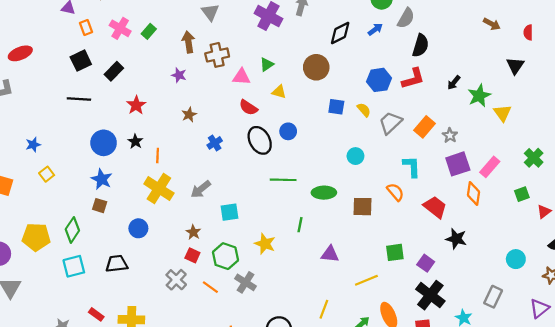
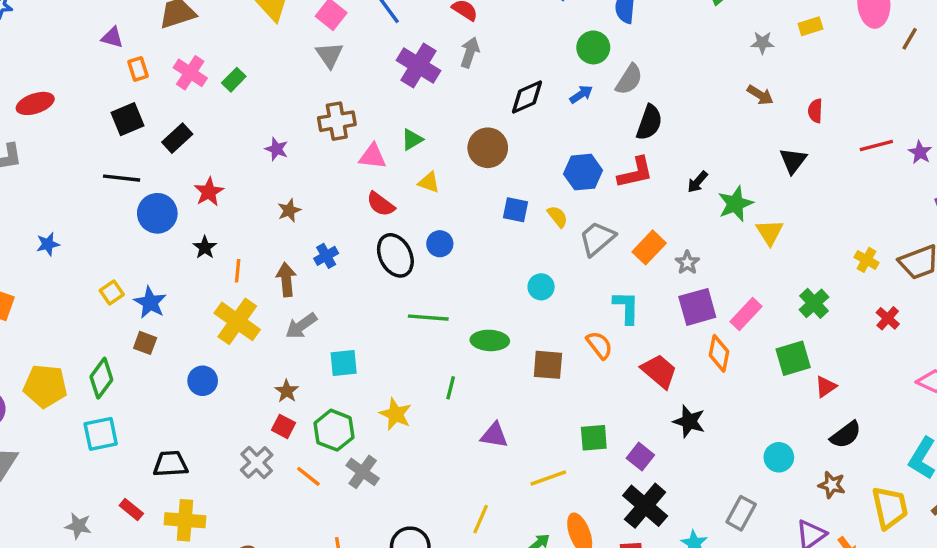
brown arrow: (188, 42) -> (286, 280), moved
blue circle: (104, 143) -> (157, 213), moved
yellow square: (47, 174) -> (112, 292), moved
green square: (522, 194) -> (793, 358), size x1.5
black trapezoid: (117, 264) -> (170, 464), moved

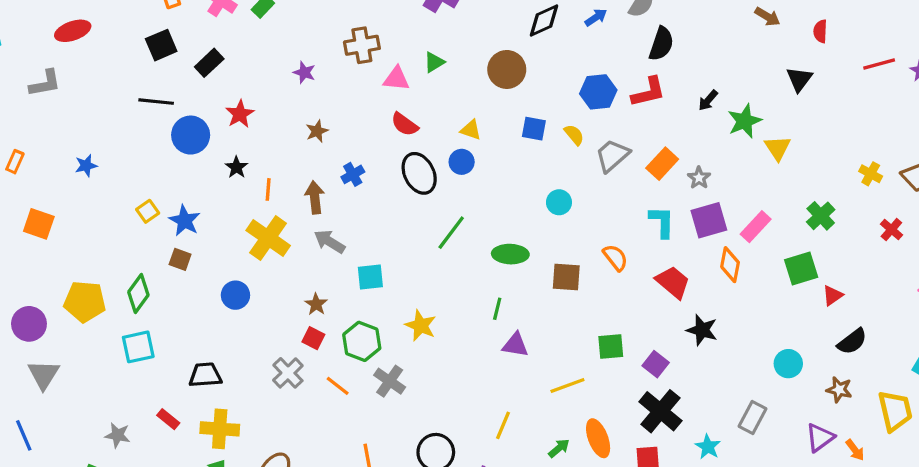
yellow triangle: (429, 182) -> (471, 130), moved
cyan L-shape: (626, 307) -> (662, 222), moved
green line: (428, 318) -> (451, 233), turned -57
gray arrow: (301, 326) -> (329, 242), turned 68
green line: (451, 388) -> (497, 309), moved

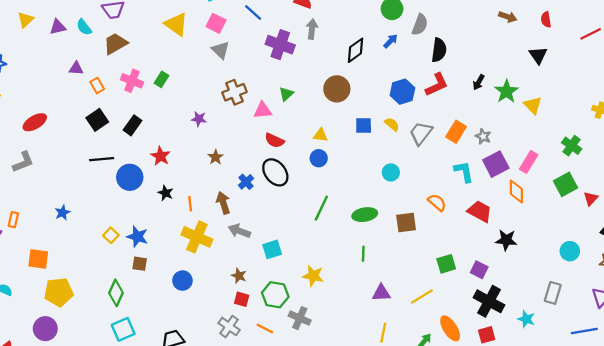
black ellipse: (419, 173) -> (275, 172), moved
yellow pentagon: (85, 301) -> (59, 292), moved
purple triangle: (515, 345) -> (381, 293), moved

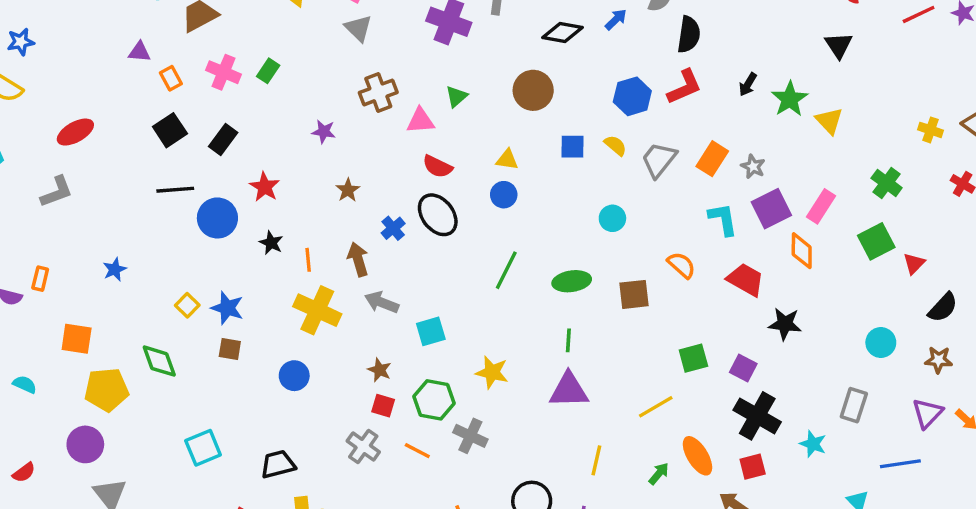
black diamond: (356, 50) -> (563, 33), turned 45
green diamond: (116, 293) -> (159, 361), moved, turned -45
purple triangle: (381, 293) -> (569, 390), moved, size x1.4

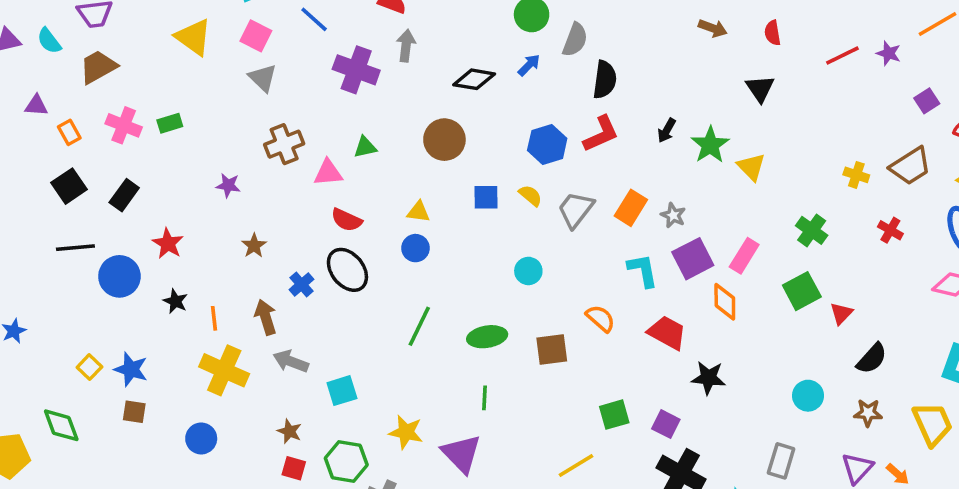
green rectangle: (268, 71) -> (170, 123), turned 40
green triangle: (456, 96) -> (365, 147), turned 30
purple triangle: (569, 390) -> (461, 454), moved, turned 48

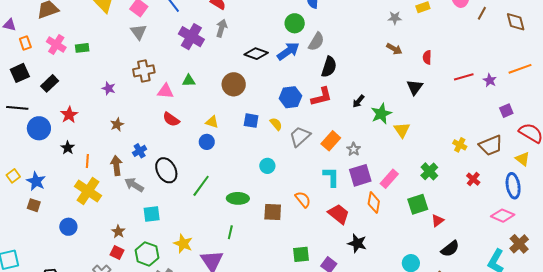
blue arrow: (529, 65) -> (288, 51), size x1.6
black ellipse: (347, 270) -> (166, 170), moved
gray arrow: (291, 361) -> (134, 185), moved

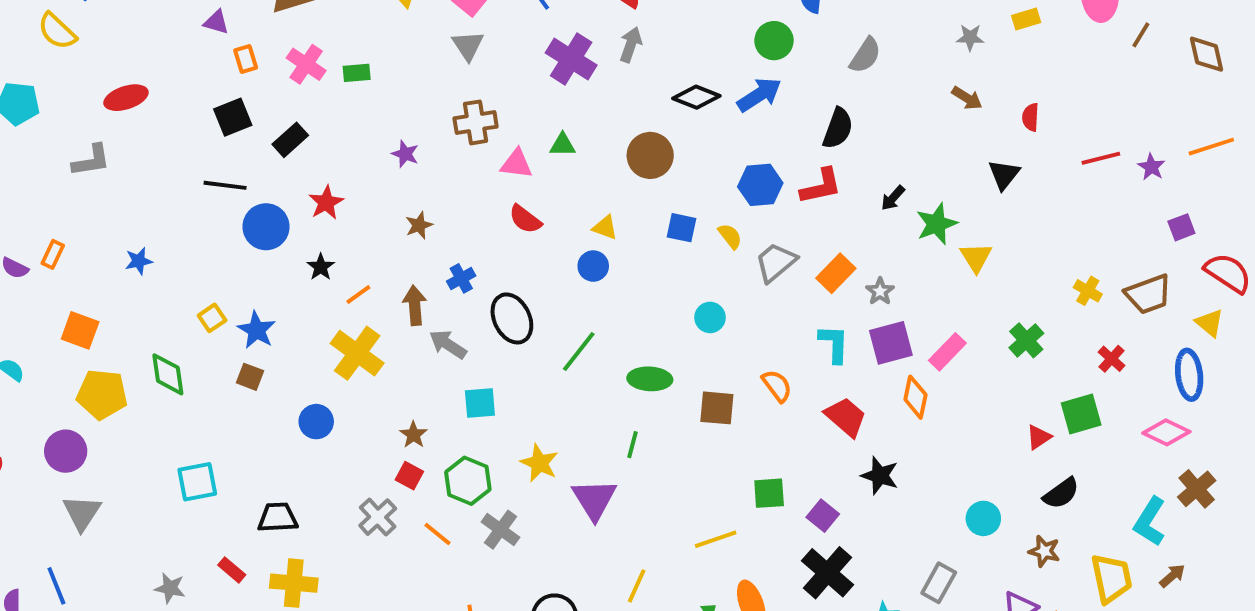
gray semicircle: (316, 42) -> (865, 55), moved
orange line: (87, 161) -> (358, 294), turned 48
green square: (418, 204) -> (1081, 414), moved

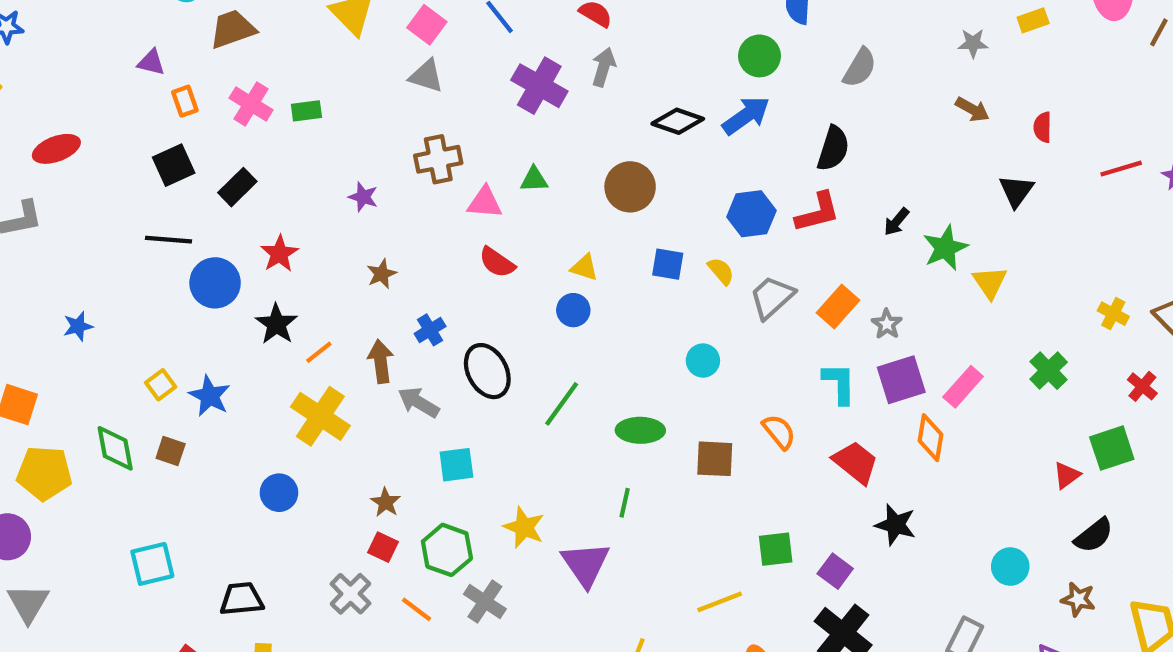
gray triangle: (468, 46) -> (426, 76), turned -36
black star: (321, 267) -> (276, 324), size x1.4
brown square: (250, 377) -> (171, 451), moved

